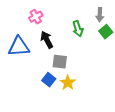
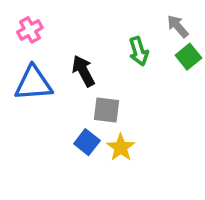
gray arrow: (100, 15) -> (178, 26), turned 136
pink cross: (36, 17) -> (30, 30), moved

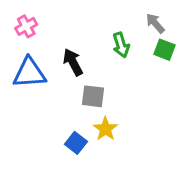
green square: (188, 57) -> (165, 50), turned -30
blue square: (87, 142) -> (76, 143), moved

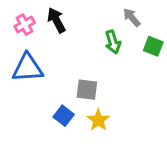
gray arrow: (155, 23) -> (132, 17), moved
black arrow: (73, 62) -> (56, 20), moved
blue square: (76, 143) -> (64, 116), moved

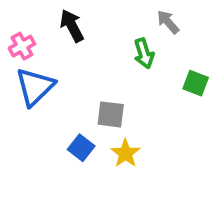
pink cross: (25, 25) -> (22, 46), moved
green square: (153, 46) -> (196, 83), moved
blue triangle: (27, 68) -> (35, 87), turned -40

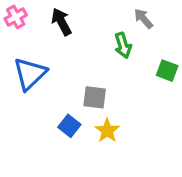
pink cross: (22, 46) -> (16, 17), moved

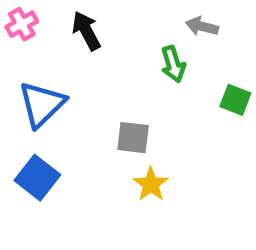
gray arrow: (143, 19) -> (202, 26), turned -35
blue square: (69, 126) -> (37, 178), moved, size x1.4

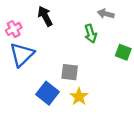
pink cross: (22, 24) -> (14, 29), moved
blue square: (37, 178) -> (47, 93), moved

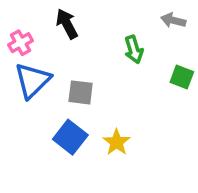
gray arrow: (106, 14) -> (173, 20), moved
gray square: (70, 72) -> (81, 92), moved

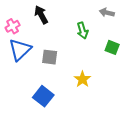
blue square: (70, 137) -> (43, 96), moved
yellow star: (117, 142) -> (82, 79), moved

